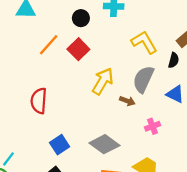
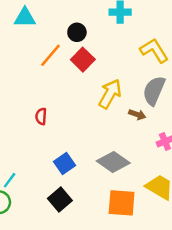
black circle: (81, 18) -> (77, 32), moved
red semicircle: (39, 101) -> (41, 116), size x0.6

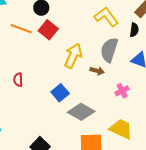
orange line: (50, 55) -> (21, 29), turned 75
blue square: (65, 164) -> (60, 93), moved

